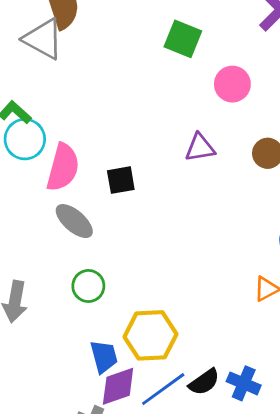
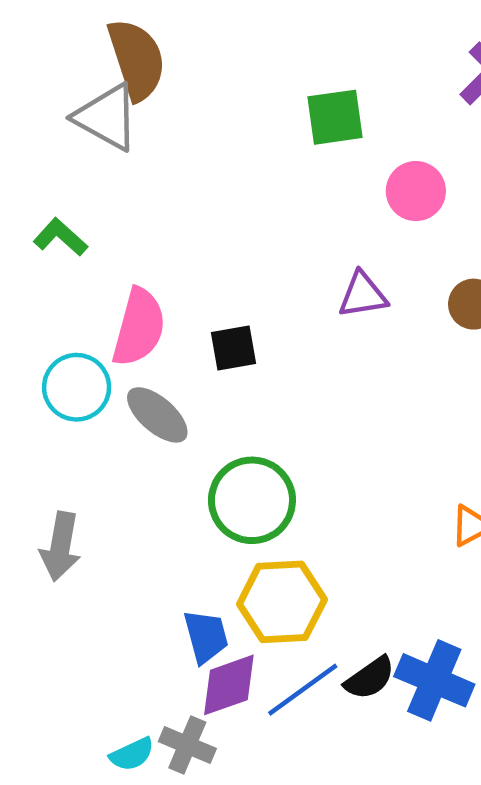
green square: (183, 39) -> (335, 117), turned -30
cyan circle: (25, 139) -> (77, 387), moved
green circle: (88, 286) -> (252, 500), moved, size x1.6
blue cross: (244, 383) -> (434, 680), size x1.4

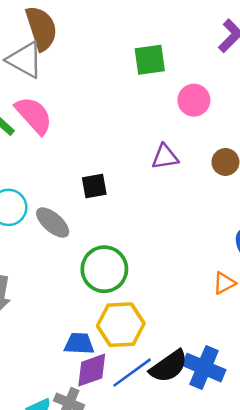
pink semicircle: (139, 327) -> (34, 115), moved, turned -57
blue trapezoid: (206, 636) -> (79, 344), turned -72
black semicircle: (370, 678) -> (169, 366), size x1.4

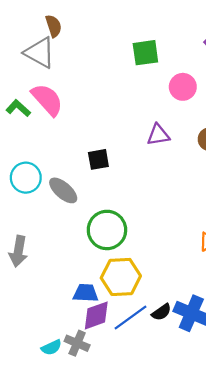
brown semicircle: (41, 28) -> (54, 26), size x0.6
black semicircle: (169, 366) -> (161, 312), size x0.6

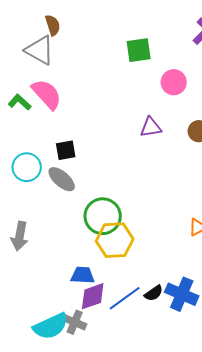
black square: (98, 159) -> (66, 150), moved
yellow hexagon: (121, 277) -> (115, 240), moved
cyan semicircle: (51, 347) -> (51, 326), size x1.8

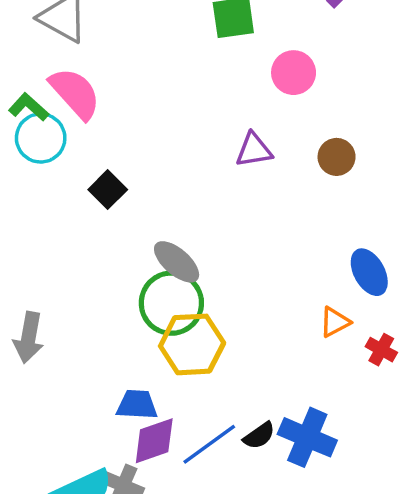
black square: (66, 150) -> (108, 190), turned -35
cyan circle: (27, 167) -> (41, 138), moved
gray ellipse: (62, 179) -> (177, 262), moved

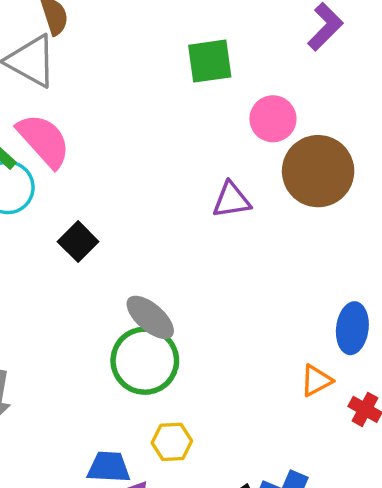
brown circle: (337, 157) -> (318, 171), moved, size x1.8
blue ellipse: (369, 272) -> (352, 328), turned 36
yellow hexagon: (192, 344) -> (172, 442), moved, size x0.6

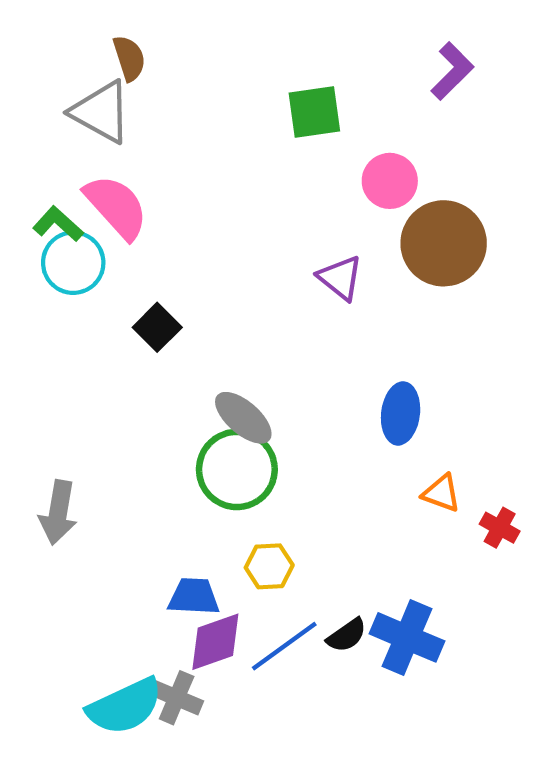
purple triangle: (231, 200) -> (340, 278), turned 48
blue ellipse: (352, 328) -> (401, 413), moved
orange triangle: (316, 381) -> (441, 493), turned 48

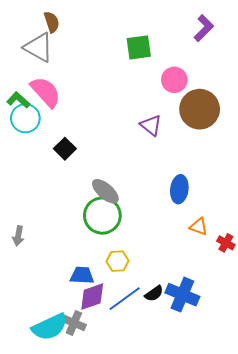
gray arrow: (58, 513) -> (18, 236), size x0.7

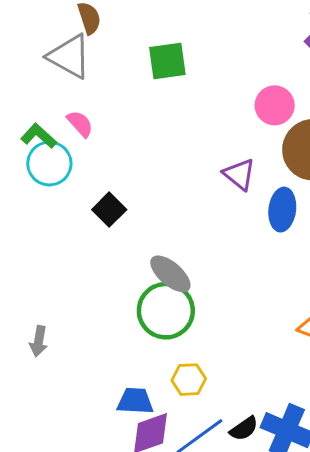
green square: (139, 47) -> (167, 61), moved
pink semicircle: (46, 92) -> (80, 124), size x0.6
blue ellipse: (179, 189) -> (282, 210), moved

